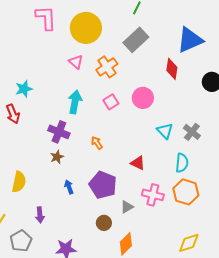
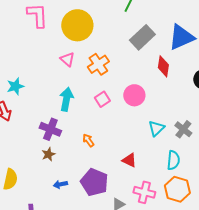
gray rectangle: (136, 40) -> (142, 37), moved
cyan triangle: (165, 131) -> (156, 128), turned 30
blue arrow: (69, 187) -> (60, 184), turned -80

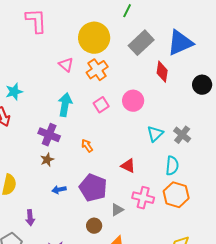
yellow circle: (77, 25) -> (94, 38), moved

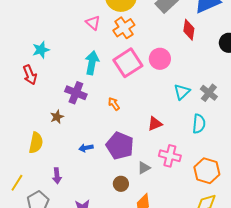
pink square: (101, 105) -> (128, 63), size x1.8
brown star: (47, 160) -> (57, 117), moved
red triangle: (128, 166) -> (155, 124), turned -49
orange hexagon: (176, 195) -> (207, 171), moved

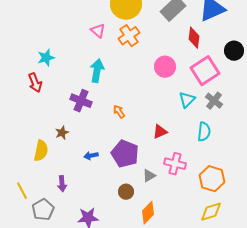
pink square: (128, 63) -> (205, 71), moved
brown star: (57, 117) -> (62, 133), moved
yellow line: (17, 183) -> (22, 191), turned -60

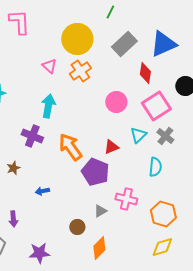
orange arrow: (119, 112) -> (70, 147), size x2.0
red triangle: (160, 132) -> (111, 147), moved
purple pentagon: (125, 154) -> (95, 172), moved

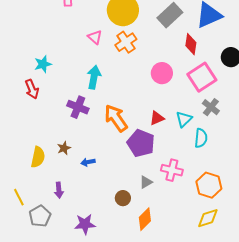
cyan triangle: (138, 135) -> (184, 119), moved
brown star: (13, 168) -> (64, 148), moved

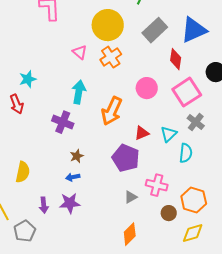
orange arrow: (116, 118) -> (112, 111), moved, turned -120
brown star: (64, 148) -> (77, 156), moved
brown circle: (123, 198) -> (169, 213), moved
purple star: (85, 224) -> (70, 203), moved

